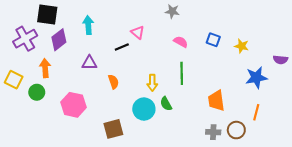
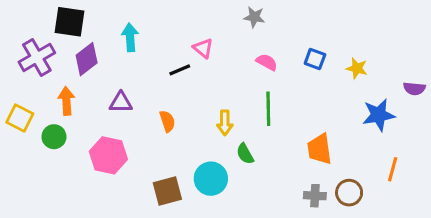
purple triangle: (89, 63) -> (121, 103), moved
cyan circle: (144, 109) -> (211, 179), moved
orange line: (256, 112) -> (393, 169), moved

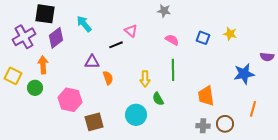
cyan arrow: (130, 37) -> (84, 24), turned -36
yellow star: (357, 68) -> (230, 34), moved
purple triangle: (121, 103) -> (92, 62), moved
brown square: (167, 191) -> (94, 122), moved

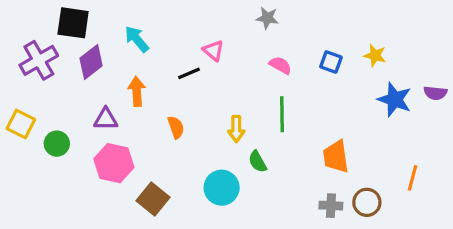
purple triangle: (92, 62) -> (106, 119), moved
orange arrow: (43, 65) -> (137, 91), moved
blue star: (244, 74) -> (395, 100), moved, turned 30
brown square: (94, 122) -> (153, 199), turned -36

